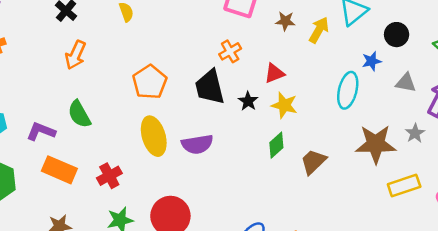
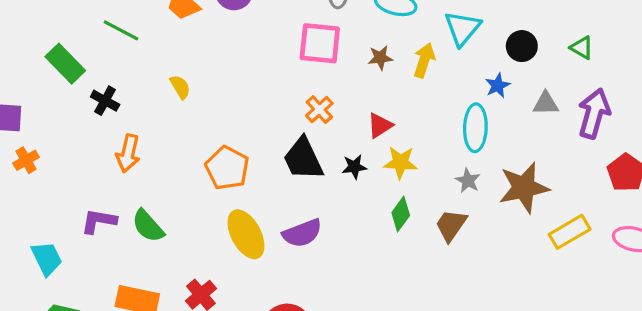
black star: (248, 101) -> (354, 167), turned -30
purple L-shape: (41, 131) -> (99, 221), moved
gray star: (415, 133) -> (468, 181), moved

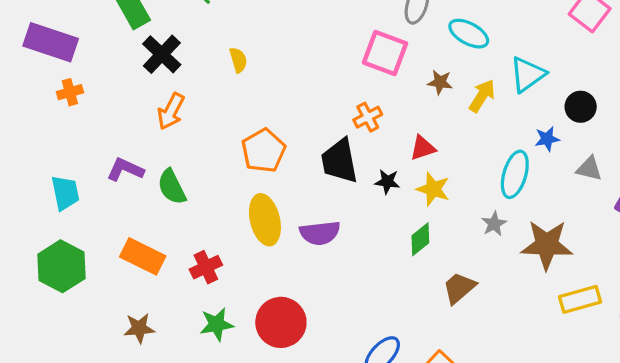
black cross: (105, 101) -> (162, 54), size x1.4
brown trapezoid: (451, 225) -> (459, 288), moved

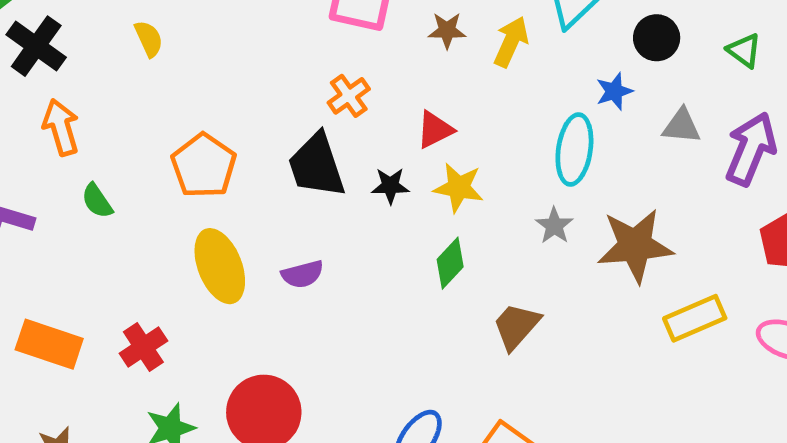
orange arrow: (171, 111) -> (61, 127), turned 144
green semicircle: (172, 187) -> (97, 201), moved, size x0.7
purple semicircle: (320, 233) -> (302, 274), size x0.7

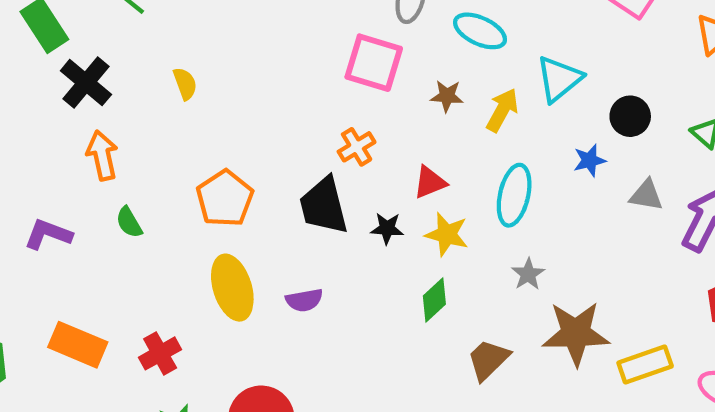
cyan ellipse: (574, 150) -> (514, 195), moved
brown star: (635, 246) -> (576, 333), moved

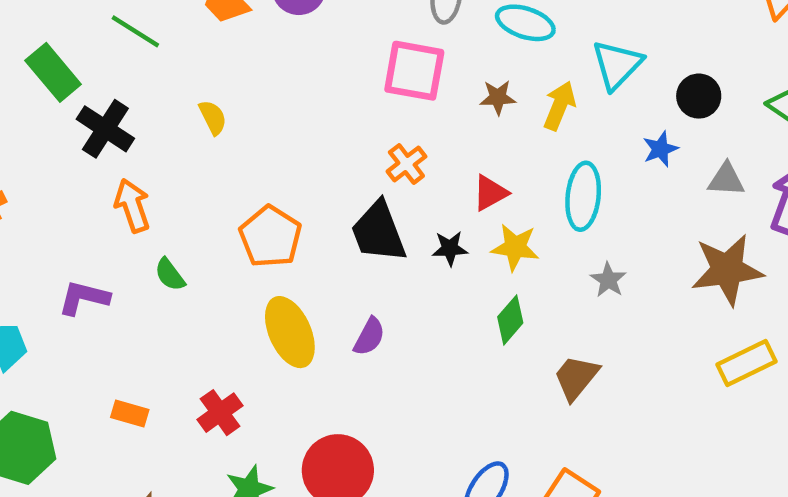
purple semicircle: (304, 300) -> (369, 337), turned -45
brown star: (576, 333) -> (727, 270), moved
orange rectangle: (78, 345) -> (130, 414), size x0.6

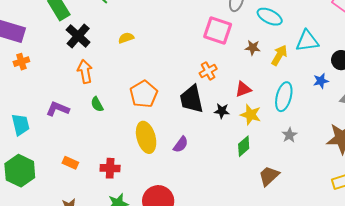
cyan triangle: (617, 65) -> (307, 41), turned 30
yellow semicircle: (213, 117) -> (126, 38), turned -91
red cross: (220, 413) -> (110, 168), turned 30

